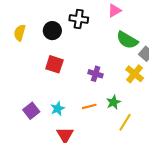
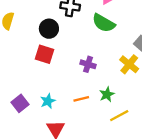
black circle: (52, 31) -> (49, 29), moved
green semicircle: (127, 40) -> (104, 23), moved
yellow line: (125, 122) -> (119, 116), turned 30

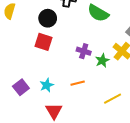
green star: (107, 94) -> (102, 60), moved

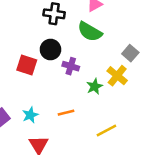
black circle: (48, 18) -> (50, 50), moved
purple cross: (84, 51) -> (71, 66), moved

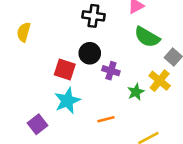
green semicircle: (90, 32) -> (147, 37), moved
cyan star: (30, 115) -> (67, 101), moved, size x1.5

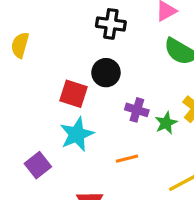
purple cross: (111, 71) -> (137, 110), moved

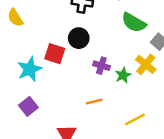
yellow semicircle: (20, 45) -> (15, 18), turned -48
cyan star: (77, 134) -> (30, 69), moved

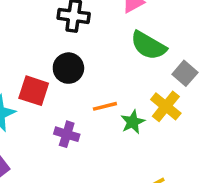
purple cross: (101, 66) -> (67, 134), moved
orange line: (94, 102) -> (105, 106), moved

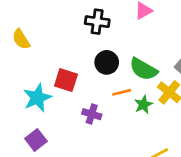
green semicircle: (148, 45) -> (143, 69), moved
black circle: (68, 68) -> (107, 62), moved

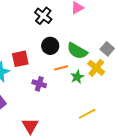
black cross: (97, 22) -> (43, 16), turned 30
red square: (66, 80) -> (20, 59), turned -30

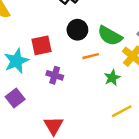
green star: (77, 77) -> (112, 78), moved
purple cross: (39, 84) -> (55, 75), moved

